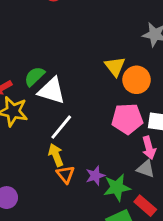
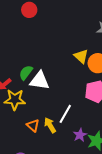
white line: (61, 127) -> (65, 114), moved
orange triangle: (66, 174) -> (33, 125), moved

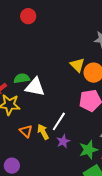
green semicircle: (26, 73) -> (22, 78), turned 42
purple star: (80, 135) -> (63, 141), moved

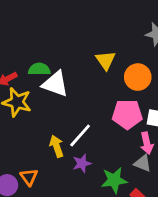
yellow triangle: (77, 65) -> (105, 60), moved
orange triangle: (26, 131) -> (29, 177), moved

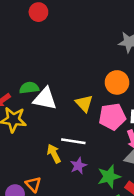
yellow triangle: (105, 60) -> (84, 103), moved
white line: (80, 136) -> (73, 141), turned 65

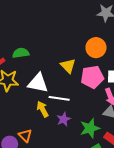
white triangle: (45, 99) -> (38, 83), moved

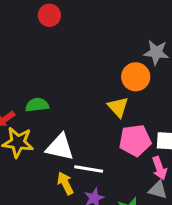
orange circle: (96, 48) -> (136, 77), moved
yellow triangle: (68, 66) -> (118, 107), moved

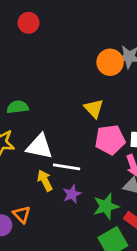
orange circle: (136, 77) -> (110, 62), moved

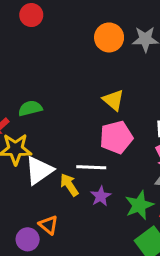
orange circle: (110, 62) -> (109, 37), moved
pink pentagon: (110, 140) -> (116, 137), moved
white triangle: (39, 146) -> (39, 170), moved, turned -40

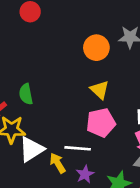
orange circle: (109, 37) -> (96, 48), moved
green semicircle: (30, 108) -> (26, 94), turned -90

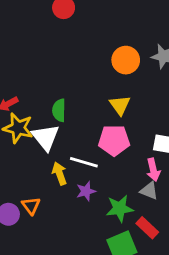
green semicircle: (26, 94) -> (59, 110), moved
white triangle: (31, 149) -> (46, 137), moved, turned -48

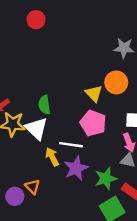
orange circle: (126, 60) -> (116, 82), moved
pink pentagon: (114, 140) -> (93, 123), turned 30
purple star: (86, 191) -> (76, 168), size x1.5

